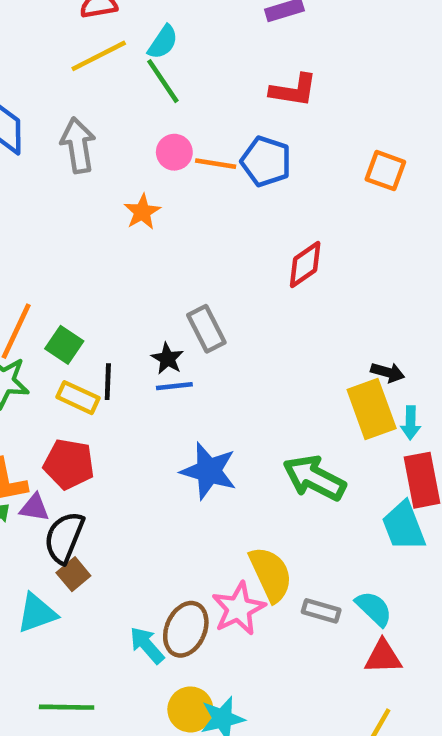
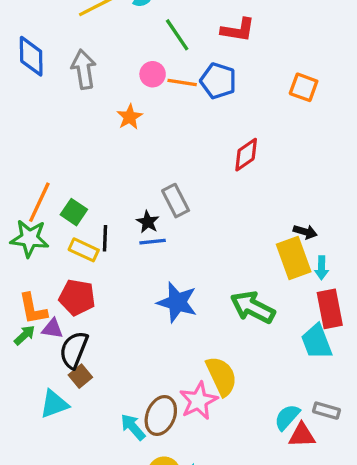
green line: (163, 81) -> (177, 35), moved
cyan semicircle: (374, 609) -> (287, 417), moved, turned -92
gray rectangle: (321, 611) -> (326, 411), moved

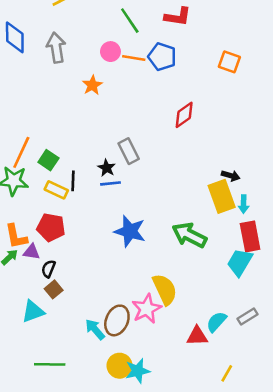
cyan trapezoid: (317, 342) -> (240, 262), turned 52
black semicircle: (74, 350) -> (48, 269), size x0.6
gray rectangle: (326, 411) -> (248, 317), turned -48
red triangle: (302, 435) -> (197, 336), moved

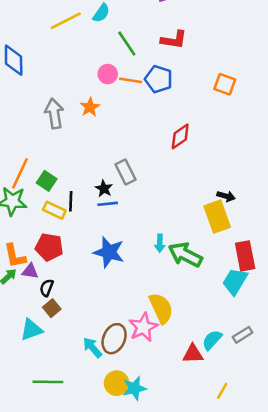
gray arrow: (56, 48) -> (54, 114), moved
cyan arrow: (244, 204) -> (160, 243), moved
blue star: (130, 231) -> (109, 252), moved

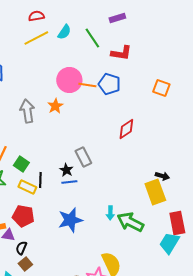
green line: (127, 44) -> (92, 38), moved
pink circle: (108, 74) -> (69, 80), size x1.6
blue star: (109, 252) -> (70, 220), turned -30

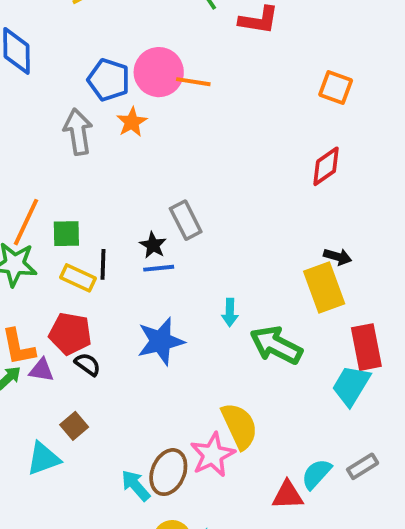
blue pentagon: (109, 84) -> (109, 80), moved
red diamond: (126, 129) -> (326, 166), moved
green square: (21, 164) -> (66, 234), turned -35
cyan arrow: (110, 213) -> (230, 312), moved
black semicircle: (21, 248) -> (88, 364), moved, turned 104

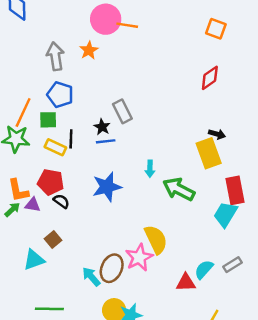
blue pentagon: (109, 80) -> (60, 95), moved

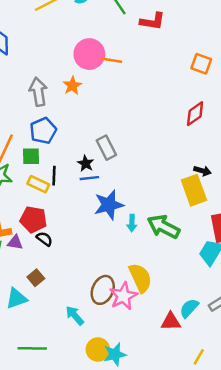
blue pentagon: (60, 95) -> (43, 131), turned 30
cyan arrow: (150, 169) -> (132, 223), moved
blue star: (107, 187) -> (109, 205), moved
brown ellipse: (112, 268) -> (103, 290), moved

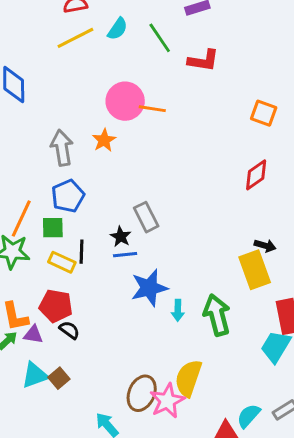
green arrow: (163, 227) -> (217, 315), turned 48
yellow semicircle: (140, 278) -> (188, 378), turned -136
cyan triangle: (16, 298) -> (35, 375), moved

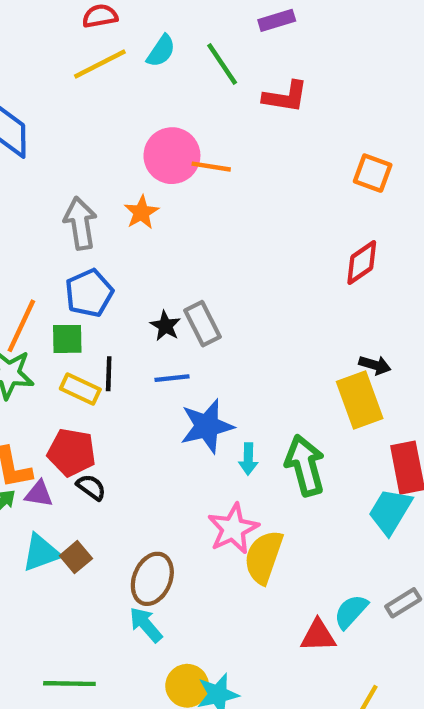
black star: (121, 237) -> (165, 326), moved
brown ellipse: (142, 393) -> (152, 579), moved
pink star: (167, 401) -> (233, 529), moved

